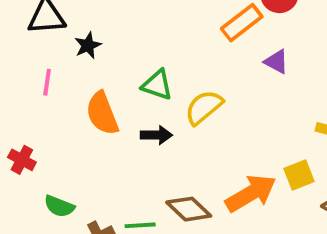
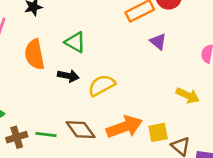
yellow semicircle: (204, 107) -> (102, 85), moved
yellow square: (299, 175) -> (158, 132), moved

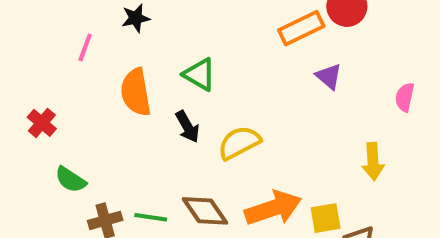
black arrow: (68, 76) -> (187, 127), turned 48
yellow arrow: (188, 96) -> (373, 162), turned 60

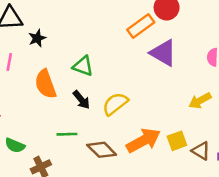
purple triangle: (329, 76) -> (163, 53), size x1.6
yellow arrow: (373, 162) -> (200, 101), turned 75
green line: (151, 217) -> (67, 134), moved

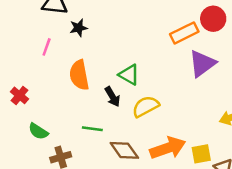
purple triangle: (163, 53) -> (202, 64), turned 44
green triangle: (83, 66) -> (129, 75), moved

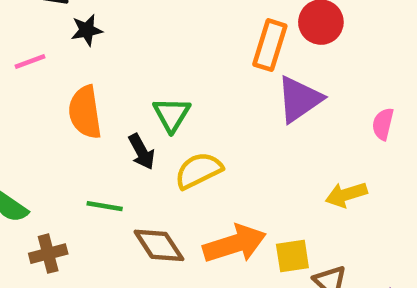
orange rectangle: (184, 33) -> (270, 45), turned -48
pink line: (47, 47) -> (30, 62), turned 48
green triangle: (129, 75) -> (172, 114), turned 30

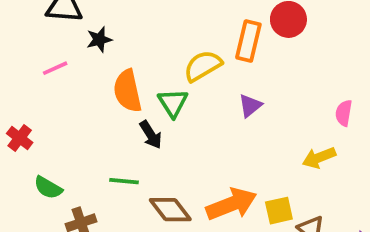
purple triangle: (299, 99) -> (250, 106), moved, size x0.6
orange semicircle: (85, 112) -> (128, 91), moved
pink semicircle: (383, 124) -> (344, 113), moved
yellow semicircle: (199, 171) -> (203, 66), moved

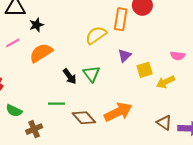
orange semicircle: (128, 91) -> (41, 53), moved, turned 75
green triangle: (173, 103) -> (91, 74), moved
pink semicircle: (344, 113) -> (178, 56), turned -88
yellow square: (279, 211) -> (145, 70), moved

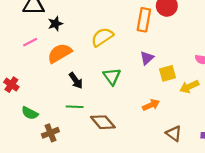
yellow semicircle: (96, 35) -> (102, 37), moved
black arrow: (70, 76) -> (76, 81), moved
orange arrow: (118, 112) -> (151, 105), moved, size x0.6
brown triangle: (164, 123) -> (174, 133), moved

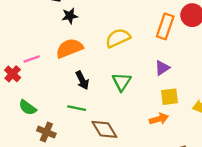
pink line: (30, 42) -> (32, 59), moved
yellow square: (168, 73) -> (170, 97), moved
brown cross: (50, 133) -> (46, 132), turned 35

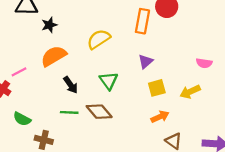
orange arrow: (159, 119) -> (160, 117), moved
brown diamond: (104, 129) -> (99, 112), moved

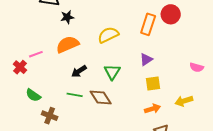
black arrow: (71, 85) -> (79, 71), turned 84
yellow arrow: (190, 92) -> (184, 101), moved

